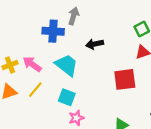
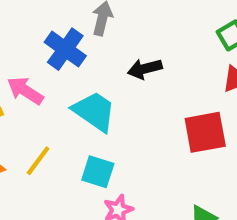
blue cross: (53, 31) -> (65, 49), turned 35
pink arrow: (32, 64) -> (25, 91), moved

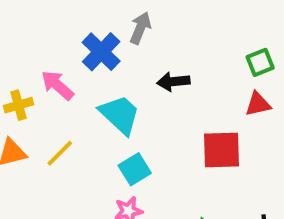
cyan square: (98, 172) -> (135, 169), moved, turned 32

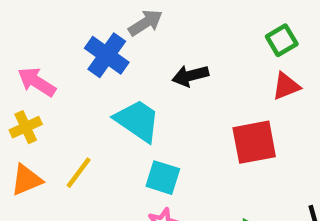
gray arrow: (140, 28) -> (145, 23), turned 44
pink arrow: (57, 85) -> (37, 82), moved
cyan square: (135, 169) -> (163, 178), turned -32

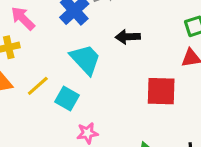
cyan square: (163, 178) -> (67, 98), moved

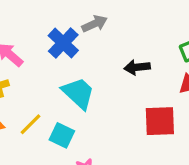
black arrow: (128, 37) -> (137, 67), moved

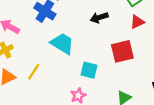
cyan square: (62, 135) -> (89, 70), moved

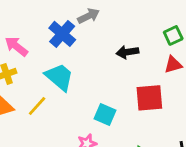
cyan trapezoid: (62, 44) -> (59, 77), moved

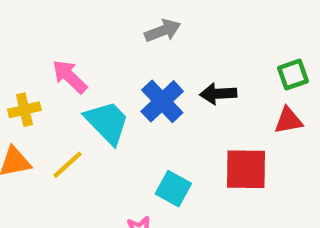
blue cross: (62, 34) -> (162, 101), moved
pink arrow: (16, 46) -> (70, 77), moved

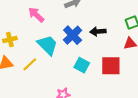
pink arrow: (70, 77) -> (36, 15), moved
cyan square: (173, 189) -> (82, 65), moved

